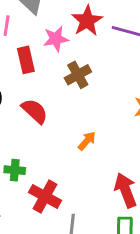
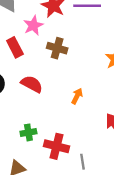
brown cross: (78, 75) -> (57, 48), turned -30

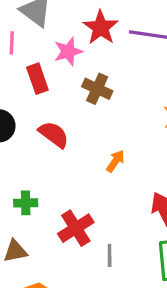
green cross: (28, 132) -> (26, 203), moved
red cross: (57, 146) -> (76, 228), turned 35

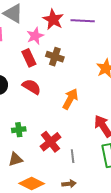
red rectangle: (37, 79) -> (29, 58), moved
orange arrow: (115, 161) -> (70, 99), size x1.5

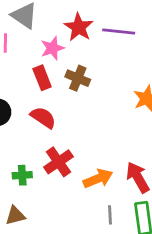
orange arrow: (70, 99) -> (98, 179), moved, turned 35
red cross: (51, 142) -> (58, 162), moved
gray line: (73, 156) -> (110, 215), moved

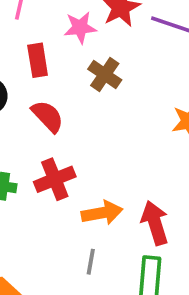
red rectangle: (42, 78) -> (38, 60), moved
gray line: (110, 215) -> (91, 262), moved

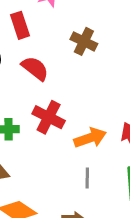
brown cross: (105, 74) -> (84, 41), moved
red cross: (55, 179) -> (49, 117), turned -32

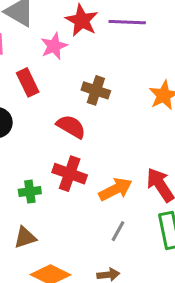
red semicircle: (35, 68) -> (71, 127), moved
gray line: (87, 178) -> (118, 231), turned 36

